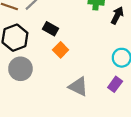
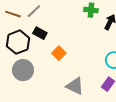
black rectangle: (51, 29) -> (40, 33), moved

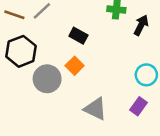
black rectangle: (40, 33) -> (78, 36), moved
gray circle: (23, 70) -> (47, 79), moved

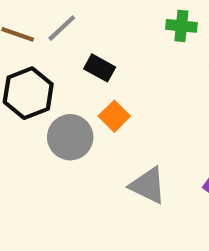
black rectangle: (78, 36) -> (100, 68), moved

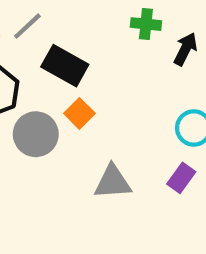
black rectangle: (100, 68) -> (65, 66), size x1.5
gray triangle: (148, 186) -> (113, 182), turned -30

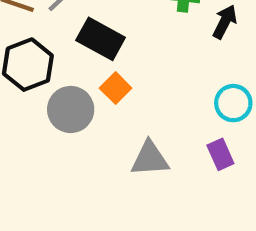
purple rectangle: (181, 178) -> (220, 154), turned -60

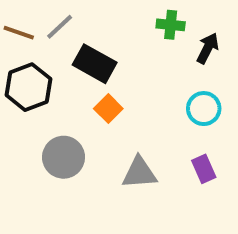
cyan circle: (233, 103) -> (204, 109), moved
gray circle: (71, 109) -> (64, 157), moved

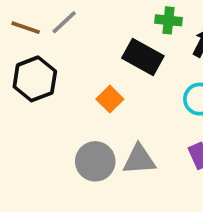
black rectangle: (95, 64) -> (143, 57), moved
gray circle: (64, 157) -> (95, 161), moved

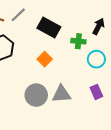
green cross: (168, 20) -> (78, 41), moved
black rectangle: (143, 57) -> (49, 27), moved

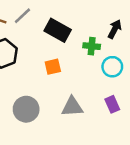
orange square: (45, 59) -> (53, 67), turned 32
gray circle: (36, 95) -> (26, 109), moved

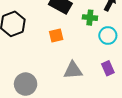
gray circle: (26, 109) -> (26, 84), moved

